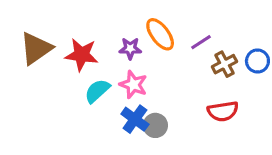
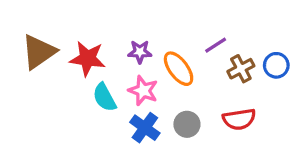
orange ellipse: (160, 34) -> (179, 69), moved
cyan semicircle: (97, 91) -> (104, 97), turned -76
gray circle: (155, 125) -> (187, 124), moved

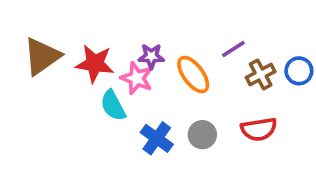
pink star: (143, 91) -> (137, 78), moved

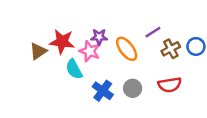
brown triangle: (42, 56) -> (38, 51), moved, size x0.7

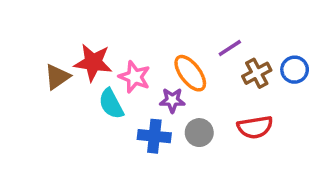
purple star: (99, 37) -> (172, 100), moved
blue cross: (103, 91) -> (154, 136), turned -30

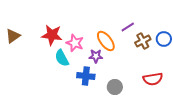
brown triangle: (57, 77) -> (13, 36), moved
red semicircle: (255, 127) -> (153, 79), moved
gray circle: (199, 133) -> (115, 87), moved

